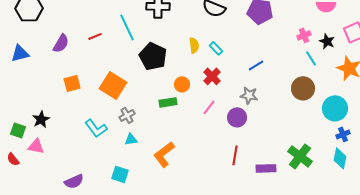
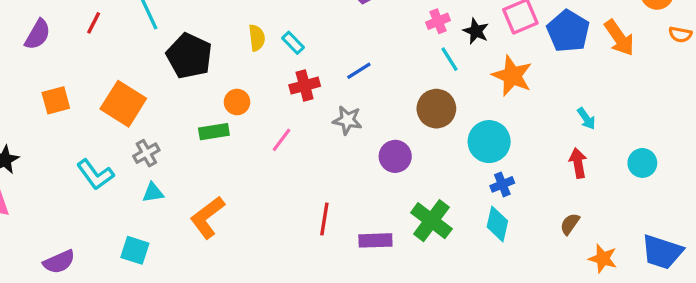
red line: (95, 36) -> (94, 23), turned -40
red cross: (212, 76) -> (305, 86), moved, turned 30
purple circle: (237, 117) -> (395, 156), moved

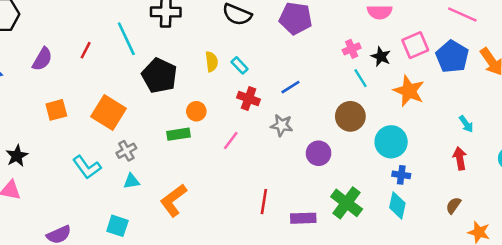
red cross: (305, 86) -> (249, 99), turned 35
blue cross: (502, 184) -> (401, 175), turned 30

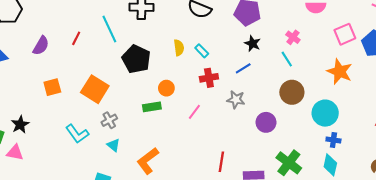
pink cross: (352, 49) -> (293, 37), turned -32
black star: (381, 57) -> (253, 44), moved
cyan line: (361, 78) -> (287, 59), moved
red cross: (249, 99) -> (209, 78), turned -30
cyan triangle: (131, 181) -> (113, 145), turned 48

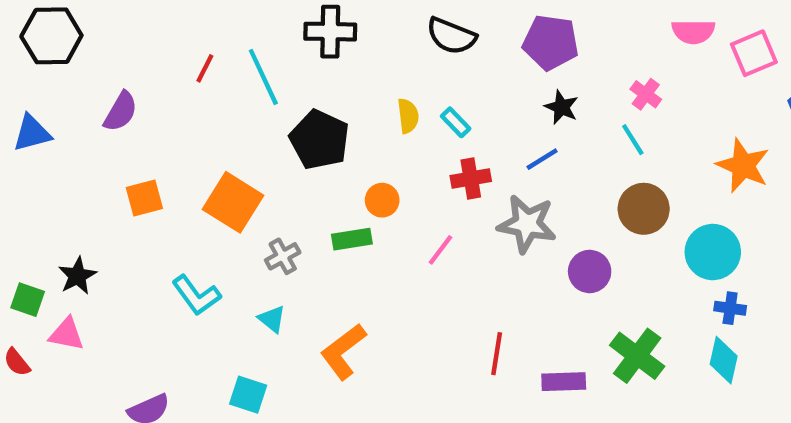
pink square: (345, 34) -> (754, 53), moved
red line: (76, 38) -> (205, 68), moved
gray star: (236, 100) -> (527, 224), size x1.5
gray cross: (109, 120) -> (283, 256), moved

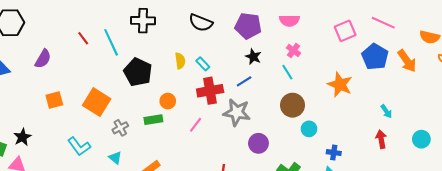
pink semicircle: (693, 32) -> (289, 21), moved
red line: (205, 68) -> (83, 38), turned -64
red cross: (471, 179) -> (210, 91), size x1.4
cyan circle: (713, 252) -> (309, 129), moved, size x0.6
purple circle: (590, 271) -> (258, 143), moved

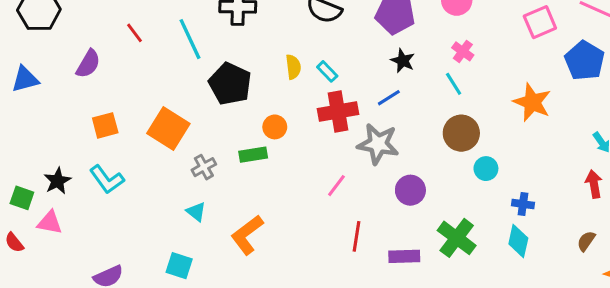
red line: (83, 38) -> (134, 33), moved
pink line: (196, 125) -> (336, 186), moved
cyan L-shape: (79, 146) -> (107, 179), moved

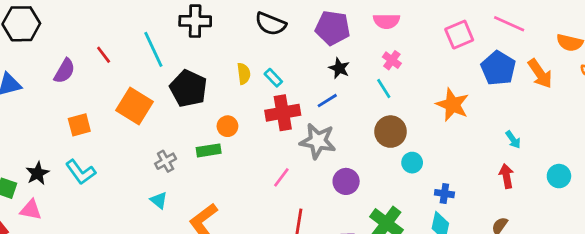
red line: (134, 33) -> (104, 55), moved
orange square: (168, 128) -> (135, 106), moved

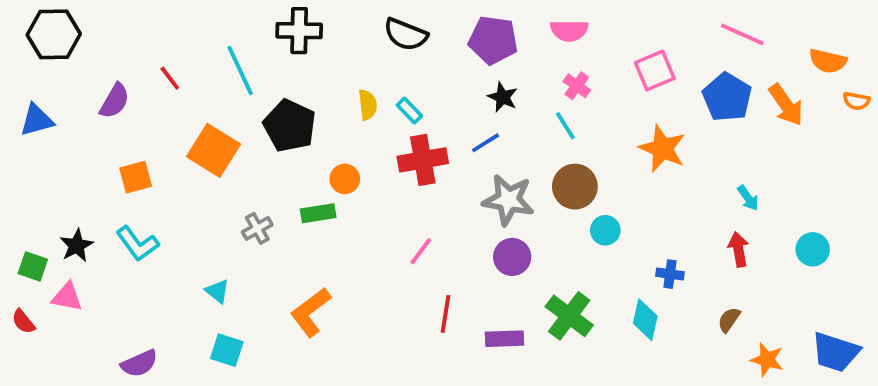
pink square: (459, 35) -> (655, 71), moved
gray star: (318, 141) -> (508, 200), moved
blue cross: (444, 194) -> (670, 274), moved
cyan triangle: (159, 200) -> (217, 291), moved

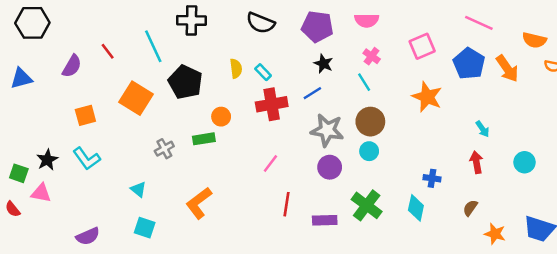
cyan circle: (605, 230) -> (369, 151), moved

